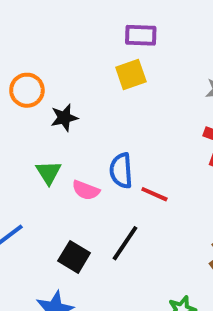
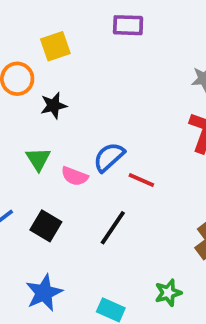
yellow square: (131, 75) -> (55, 46), moved
blue semicircle: (121, 171) -> (109, 157), turned 52
black square: (74, 257) -> (46, 226), moved

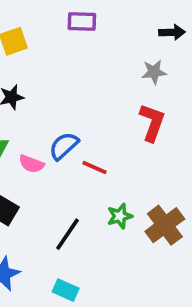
black line: (113, 228) -> (67, 234), moved
green star: (168, 293) -> (120, 216), moved

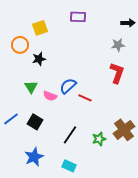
green star: (120, 216) -> (99, 139), moved

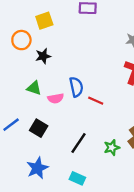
blue semicircle: (68, 86) -> (76, 87), turned 120
green triangle: (31, 87) -> (34, 88), turned -40
pink semicircle: (50, 96) -> (56, 98), turned -32

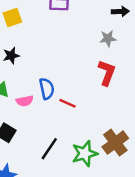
green star: (112, 148) -> (85, 154), size x1.5

